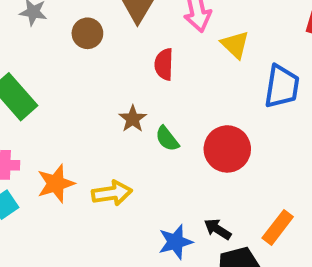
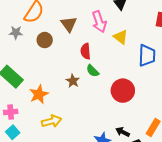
green semicircle: (167, 139) -> (93, 71), moved
orange star: (56, 184) -> (39, 94), moved
yellow arrow: (112, 193) -> (52, 121), moved

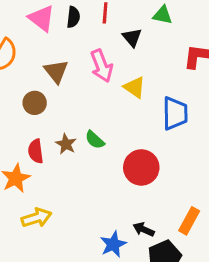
brown circle: (45, 40) -> (35, 103), moved
red semicircle: (85, 51) -> (36, 151), moved
brown star: (73, 81) -> (66, 144), moved

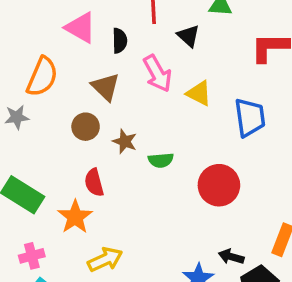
black semicircle: (73, 17) -> (120, 41), moved
green semicircle: (95, 140) -> (161, 160), turned -40
brown star: (66, 144) -> (125, 141), moved

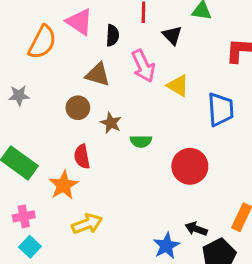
orange semicircle: (42, 77) -> (42, 42), moved
brown triangle: (106, 87) -> (98, 75), turned -32

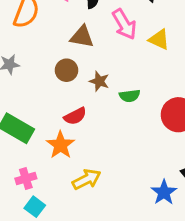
red semicircle: (82, 157) -> (75, 116), turned -100

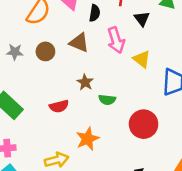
brown circle: (67, 70) -> (45, 51), moved
orange star: (60, 145) -> (87, 139), moved

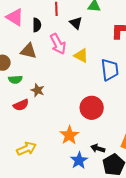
brown star: (85, 82) -> (38, 90), moved
green semicircle: (107, 100) -> (15, 79), moved
orange star: (87, 139) -> (69, 135), moved

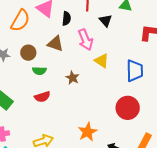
yellow triangle: (81, 56) -> (102, 61), moved
brown star: (38, 90) -> (72, 78), moved
red circle: (92, 108) -> (128, 108), moved

